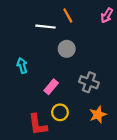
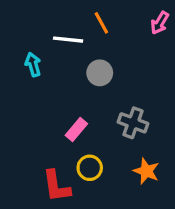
cyan arrow: (22, 66) -> (33, 65), moved
orange star: (98, 115) -> (146, 171), turned -30

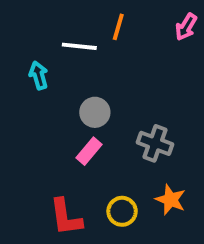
orange line: (101, 23) -> (118, 27), turned 45
gray circle: (100, 73) -> (95, 112), moved
yellow circle: (90, 168) -> (122, 211), moved

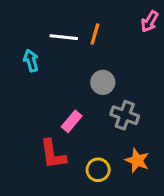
orange line: (118, 27) -> (95, 34), moved
gray circle: (95, 112) -> (103, 82), moved
red L-shape: (66, 217) -> (53, 154), moved

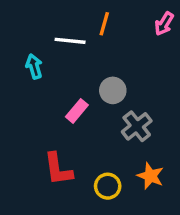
orange line: (95, 34) -> (104, 24), moved
gray cross: (125, 115) -> (137, 126), turned 32
pink rectangle: (72, 121) -> (77, 111), moved

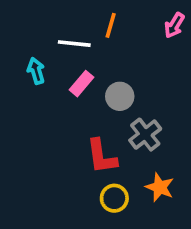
pink rectangle: (77, 111) -> (82, 84), moved
red L-shape: (58, 169) -> (102, 156), moved

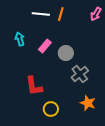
white line: (74, 44) -> (41, 14), moved
red L-shape: (102, 156) -> (34, 86), moved
yellow circle: (114, 198) -> (51, 109), moved

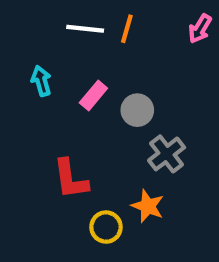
orange star: (88, 103) -> (148, 206), moved

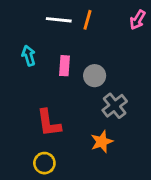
pink rectangle: (93, 96) -> (64, 66), turned -36
orange star: (148, 206) -> (102, 142), turned 30
yellow circle: (106, 227) -> (44, 163), moved

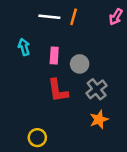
red L-shape: (49, 123) -> (58, 90), moved
orange star: (102, 142) -> (99, 119), moved

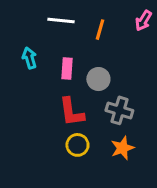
orange line: (74, 17) -> (100, 30), moved
gray cross: (97, 89) -> (119, 110), turned -35
yellow circle: (37, 138) -> (77, 145), moved

